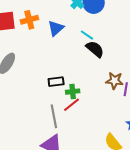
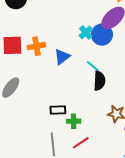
black semicircle: (95, 49) -> (99, 81), turned 48
red line: (71, 105) -> (81, 143), moved

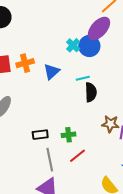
cyan line: (93, 66) -> (83, 78), turned -48
black rectangle: (58, 110) -> (40, 135), moved

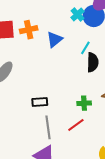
cyan line: (83, 78) -> (85, 48), turned -48
green cross: (68, 135) -> (84, 103), moved

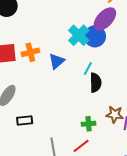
cyan cross: (78, 14) -> (79, 35), size x1.5
black rectangle: (40, 102) -> (25, 121), moved

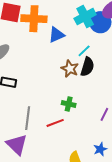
orange cross: (30, 52) -> (34, 19), size x1.4
brown star: (115, 115) -> (70, 69), moved

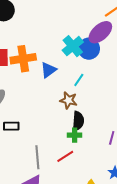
black semicircle: (87, 67) -> (78, 121), moved

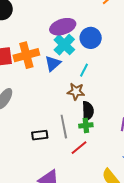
purple ellipse: (100, 32) -> (63, 27), moved, turned 30
cyan cross: (73, 46) -> (64, 45), moved
black rectangle: (11, 126) -> (40, 135), moved
gray line: (37, 157) -> (64, 127), moved

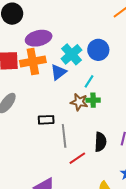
purple ellipse: (63, 27) -> (39, 38), moved
black semicircle: (88, 111) -> (100, 142), moved
green cross: (86, 125) -> (93, 100), moved
black rectangle: (40, 135) -> (46, 120), moved

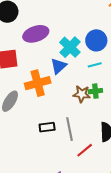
orange cross: (33, 62) -> (38, 83), moved
cyan line: (89, 81) -> (95, 65), moved, turned 48
black rectangle: (46, 120) -> (47, 127), moved

